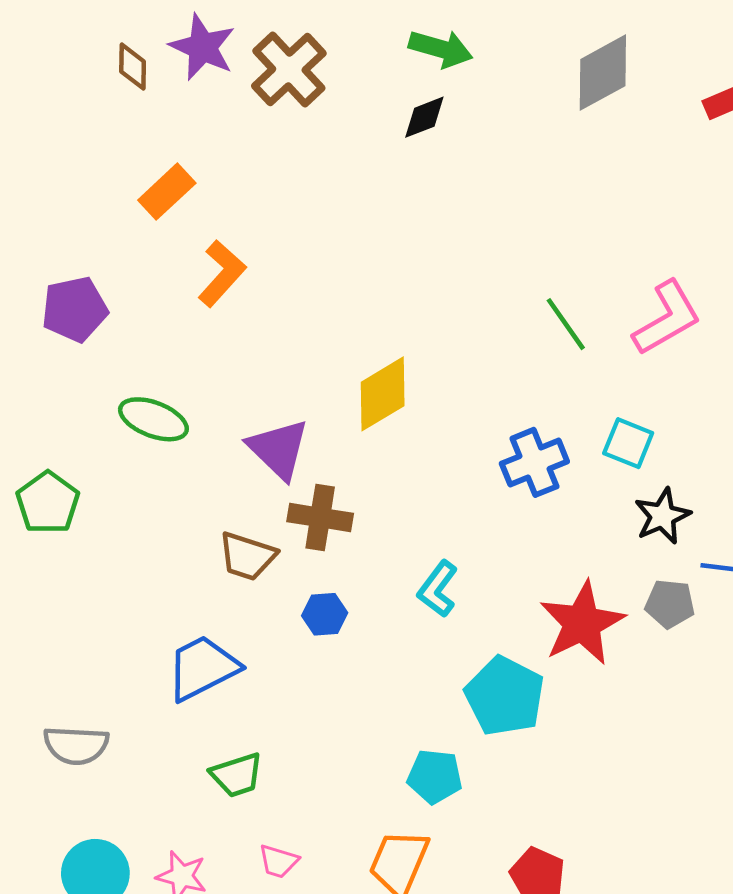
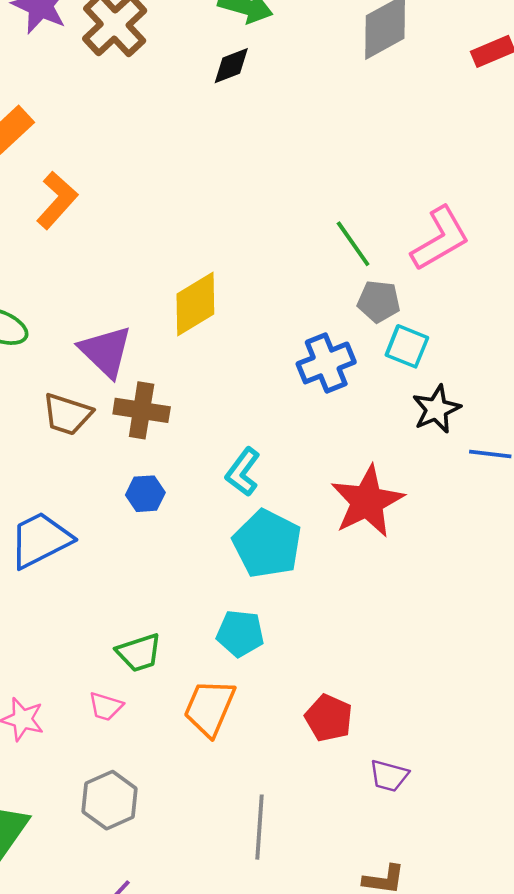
brown trapezoid: (247, 556) -> (67, 414), moved
gray pentagon: (670, 604) -> (379, 301), moved
cyan pentagon: (505, 696) -> (267, 544), moved
green trapezoid: (237, 775) -> (139, 653), moved

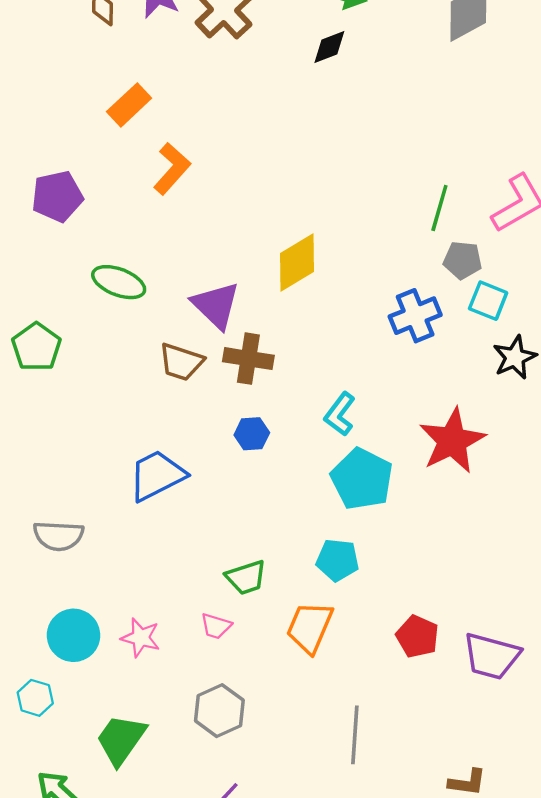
green line: (353, 244) -> (439, 208), turned 51
purple trapezoid: (389, 776) -> (492, 656), moved, size x1.6

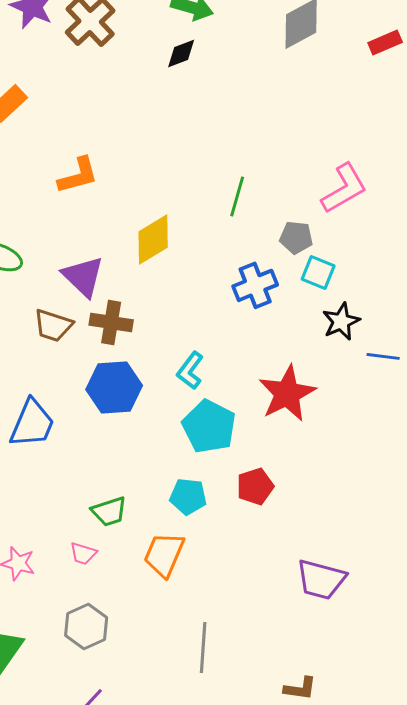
orange L-shape: (172, 169) -> (78, 175), moved, turned 33
green line: (439, 208) -> (237, 196), moved
blue hexagon: (252, 434) -> (114, 387), size x1.8
blue trapezoid: (157, 475) -> (32, 423), turned 140
red pentagon: (417, 636) -> (255, 486), moved, turned 30

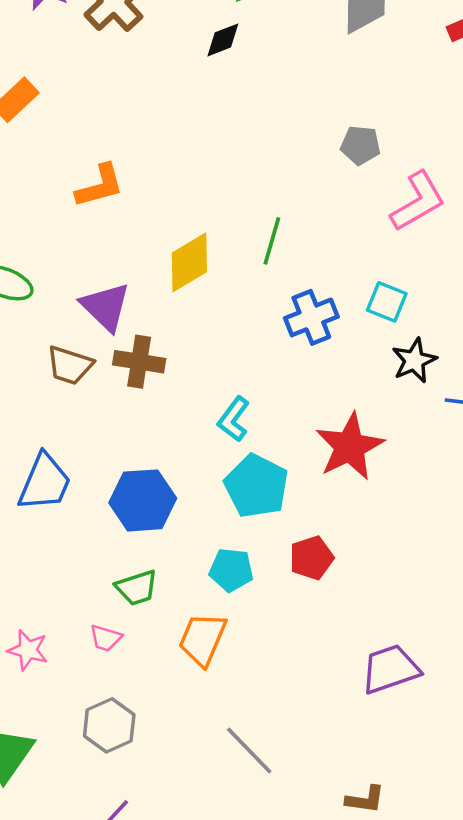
green line: (237, 196) -> (272, 241), moved
gray pentagon: (296, 237) -> (360, 145), moved
blue hexagon: (114, 387) -> (143, 500), moved
purple trapezoid: (321, 579) -> (390, 669), turned 146
gray line: (203, 647) -> (249, 750), turned -48

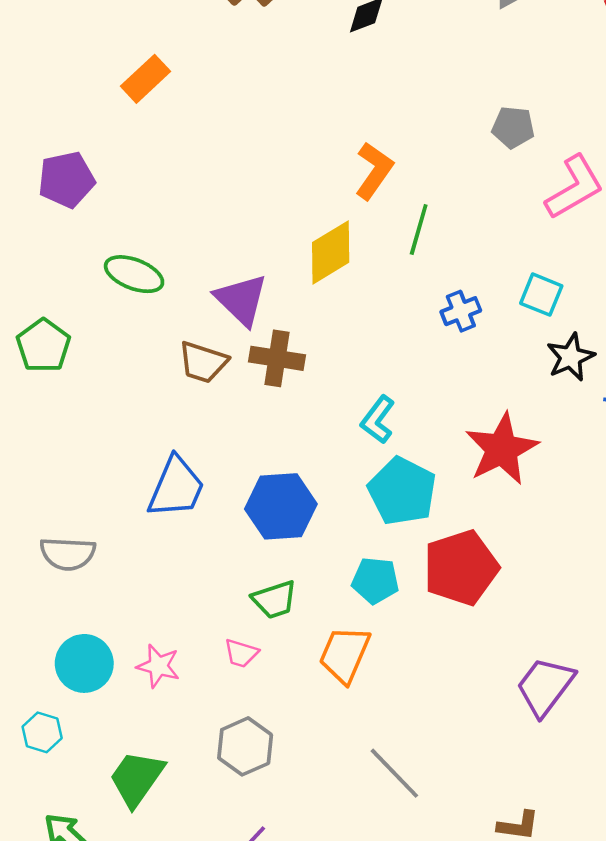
orange L-shape: (100, 186) -> (374, 171), moved, turned -40
blue cross: (311, 317) -> (461, 311), size x0.7
red pentagon: (311, 558) -> (461, 568), size x1.6
purple trapezoid: (390, 669) -> (545, 686), turned -34

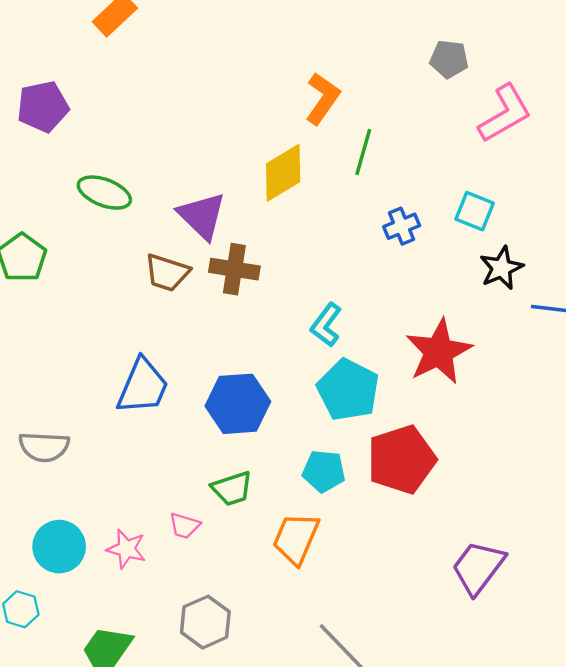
pink trapezoid: (241, 653) -> (184, 526), moved

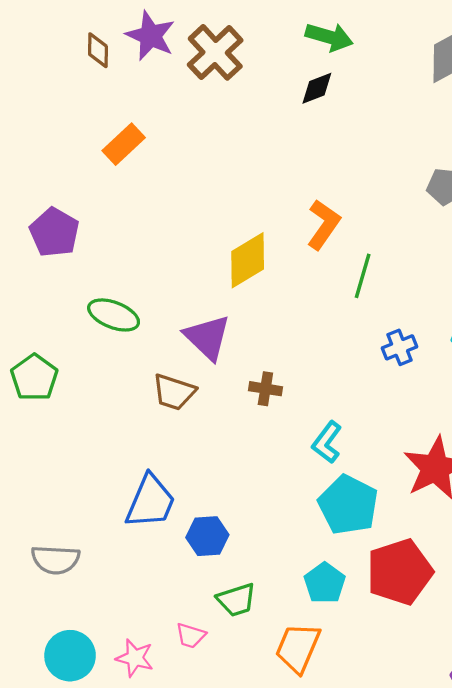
purple pentagon: (43, 107) -> (54, 232), turned -30
yellow diamond: (283, 173) -> (248, 260), moved
brown cross: (234, 269) -> (265, 389), moved, size x0.7
blue hexagon: (238, 404) -> (207, 536), moved, size x0.7
cyan pentagon: (324, 471) -> (325, 583), turned 30

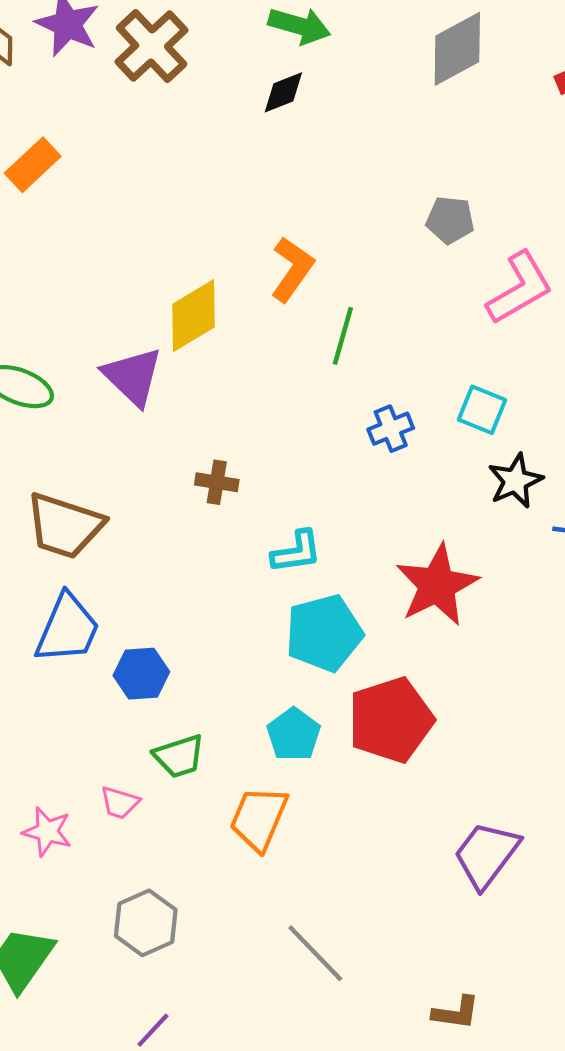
purple triangle: (207, 337) -> (133, 376), moved
brown trapezoid: (174, 392) -> (65, 526), moved, size x1.4
cyan L-shape: (327, 442) -> (296, 552), turned -135
cyan pentagon: (348, 505) -> (324, 633), turned 30

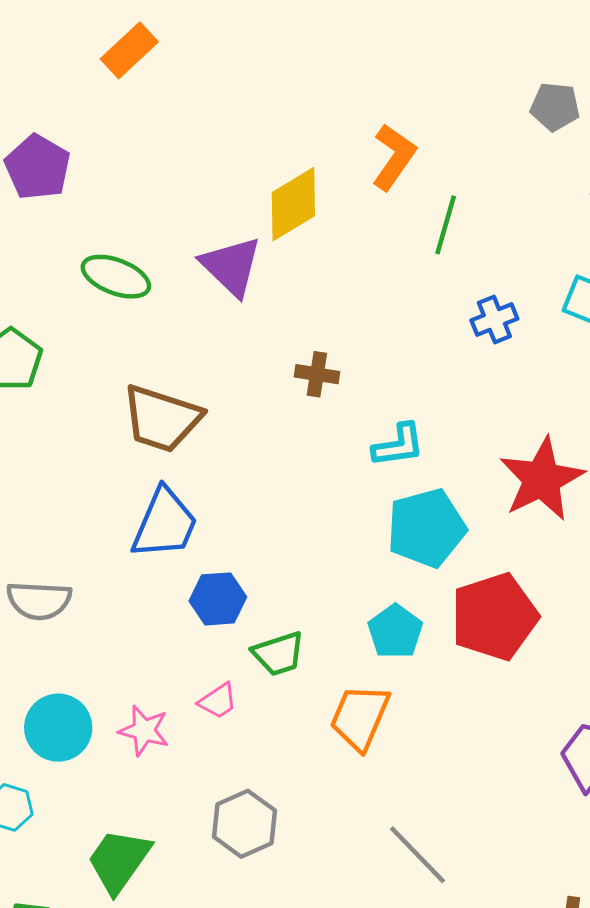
blue hexagon: (141, 674) -> (218, 599), moved
pink trapezoid: (120, 803) -> (218, 701), turned -51

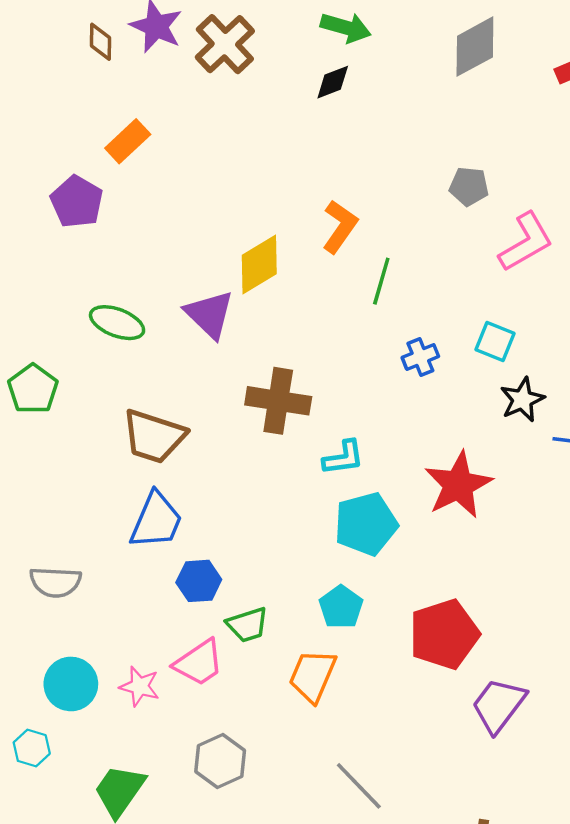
purple pentagon: (38, 167) -> (77, 202), moved
brown cross: (317, 374) -> (278, 401), size x1.8
red pentagon: (494, 617) -> (444, 634), moved
pink trapezoid: (218, 701) -> (199, 663), size x1.6

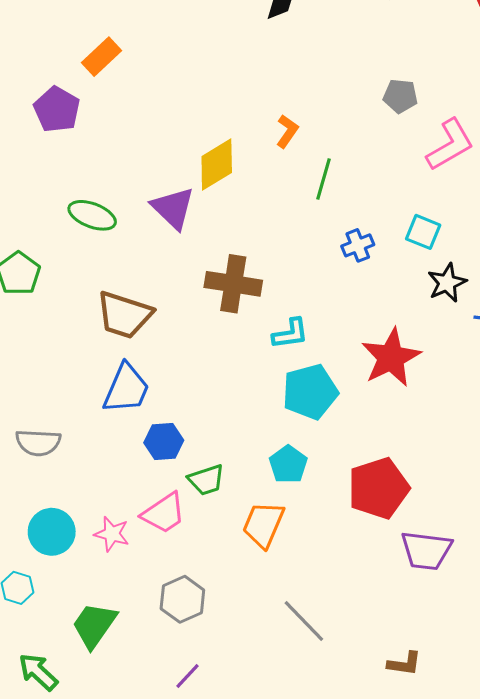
orange L-shape: (340, 227) -> (287, 131), size x0.7
purple trapezoid: (499, 705) -> (426, 550), turned -120

